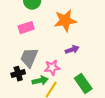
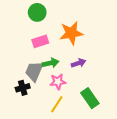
pink rectangle: (26, 28) -> (40, 41), moved
green arrow: (40, 81) -> (51, 63), moved

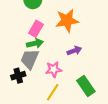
pink rectangle: (40, 41) -> (36, 29), turned -42
green arrow: (51, 63) -> (35, 43), moved

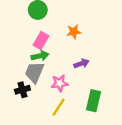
orange star: (67, 21) -> (74, 32), size x0.6
green rectangle: (86, 86) -> (93, 101), turned 48

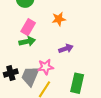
gray trapezoid: (34, 72) -> (30, 76), moved

